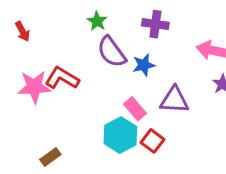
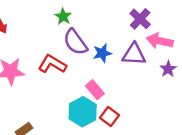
purple cross: (155, 24) -> (140, 19), moved, turned 35
red L-shape: (62, 78) -> (52, 64), moved
purple triangle: (174, 100) -> (134, 54), moved

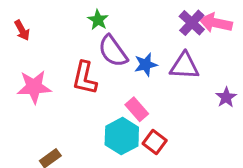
pink arrow: (160, 41) -> (216, 23), moved
red L-shape: (52, 64) -> (85, 78), turned -108
purple star: (168, 69) -> (226, 97), moved

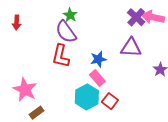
red arrow: (22, 30) -> (17, 22), turned 32
purple semicircle: (113, 51) -> (66, 32), moved
blue star: (146, 65) -> (98, 59), moved
pink star: (34, 87) -> (25, 90), moved, turned 30

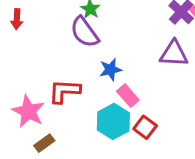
red L-shape: (61, 56) -> (64, 91), moved, turned 80
blue star: (98, 59) -> (110, 70), moved

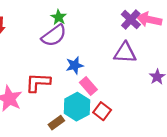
purple semicircle: (85, 32) -> (54, 36), turned -90
brown rectangle: (44, 143) -> (56, 123), moved

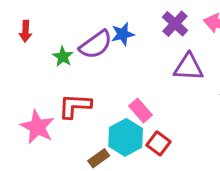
green star: (59, 17) -> (63, 57), moved
purple cross: (131, 19) -> (175, 24), moved
blue star: (75, 65) -> (123, 34), moved

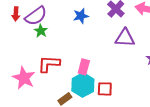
purple semicircle: (96, 45) -> (36, 16), moved
pink rectangle: (141, 110) -> (84, 67), moved, turned 56
red square: (159, 143) -> (105, 89), turned -35

